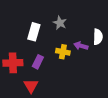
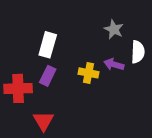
gray star: (60, 23) -> (114, 29), moved
purple rectangle: (38, 62) -> (48, 76), moved

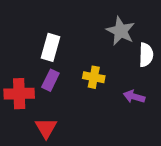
gray star: (114, 29) -> (121, 31), size x1.4
purple arrow: (114, 65) -> (134, 97), moved

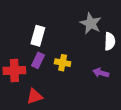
yellow cross: (94, 77) -> (63, 63), moved
red triangle: (46, 128) -> (35, 96), turned 42

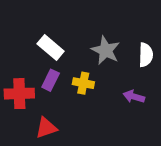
gray star: (91, 23) -> (106, 50), moved
white rectangle: (38, 36) -> (51, 47), turned -66

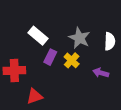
purple rectangle: (51, 80) -> (50, 57), moved
yellow cross: (83, 83) -> (72, 60), moved, turned 32

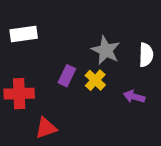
white rectangle: (38, 36) -> (24, 34), moved, turned -48

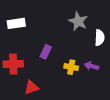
gray star: (106, 50) -> (78, 21), moved
yellow cross: (95, 80) -> (71, 67), moved, turned -32

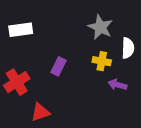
red cross: (13, 64) -> (17, 82), turned -30
yellow cross: (71, 67) -> (102, 61), moved

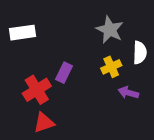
yellow cross: (102, 61) -> (111, 67), turned -36
red cross: (17, 82) -> (37, 90), moved

